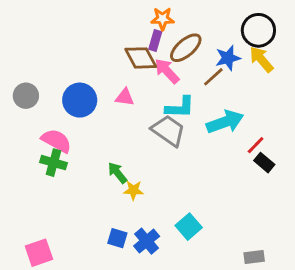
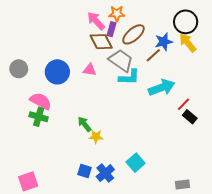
pink arrow: (167, 71) -> (96, 21), moved
gray trapezoid: (168, 131) -> (121, 60), moved

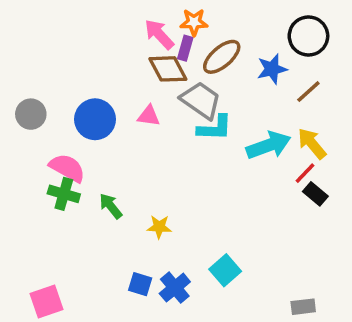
yellow arrow: (188, 43) -> (312, 144), moved
brown line: (153, 55) -> (308, 92), moved
green arrow: (84, 124) -> (111, 206), moved

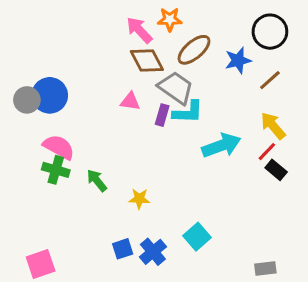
purple rectangle: (185, 48) -> (162, 115), moved
blue circle: (95, 119) -> (50, 95), moved
cyan arrow: (269, 145) -> (221, 145), moved
blue square: (140, 284) -> (123, 249), turned -35

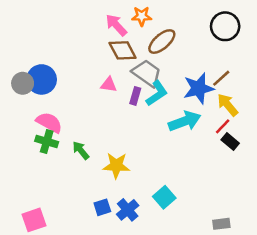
blue star: (238, 60) -> (199, 88), moved, size x1.4
brown line: (270, 80) -> (221, 78), moved
cyan L-shape: (188, 112) -> (157, 93), turned -36
yellow star: (139, 199) -> (116, 166), size x1.5

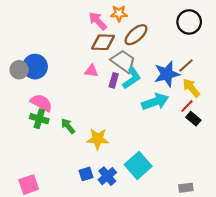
brown diamond: (123, 50) -> (103, 42), turned -60
cyan square: (164, 197) -> (138, 165), size x1.4

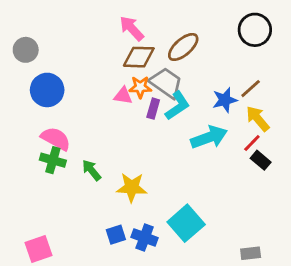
orange star: (119, 13) -> (140, 87), moved
gray circle: (19, 70) -> (26, 50), moved
blue star: (167, 74) -> (225, 100), size x0.7
blue cross: (107, 176) -> (145, 238), turned -30

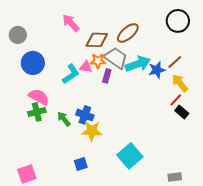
pink arrow: (132, 28) -> (71, 23), moved
cyan L-shape: (177, 106) -> (71, 74), moved
cyan arrow: (209, 137) -> (138, 64), moved
green cross: (53, 160) -> (37, 112), turned -30
blue cross: (145, 238) -> (85, 115), moved

